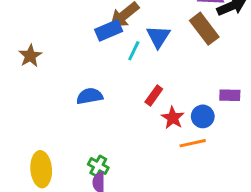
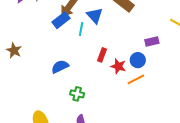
green cross: (98, 166) -> (77, 94), moved

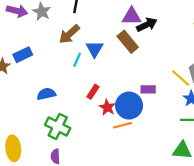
blue rectangle: (61, 20) -> (23, 55), moved
blue circle: (138, 60) -> (129, 106), size x1.6
green cross: (77, 94) -> (58, 126), size x1.6

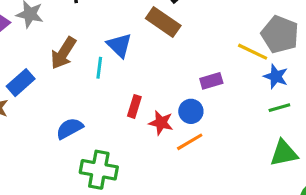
brown arrow: (69, 34) -> (63, 53), moved
blue circle: (129, 106) -> (191, 111), size x0.6

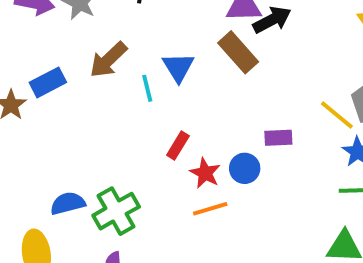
cyan line: (99, 68) -> (147, 88), turned -35
blue semicircle: (70, 128) -> (68, 203), moved
orange line: (190, 142) -> (210, 209), moved
green cross: (99, 170) -> (116, 211), turned 36

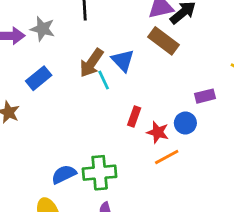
brown arrow: (108, 60) -> (91, 63), moved
blue rectangle: (48, 82) -> (39, 78), moved
green cross: (116, 211) -> (100, 173), turned 36

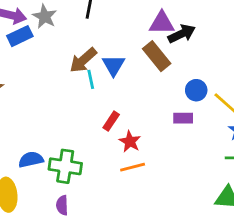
blue rectangle: (39, 78) -> (20, 36), moved
blue circle: (185, 123) -> (196, 90), moved

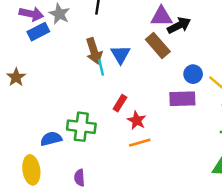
brown arrow: (83, 60) -> (94, 51), turned -65
purple rectangle: (183, 118) -> (182, 99), size x1.5
green cross: (65, 166) -> (81, 127), moved

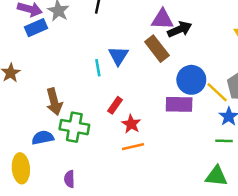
brown arrow: (94, 51) -> (54, 102), moved
blue circle: (193, 74) -> (191, 80), size x1.5

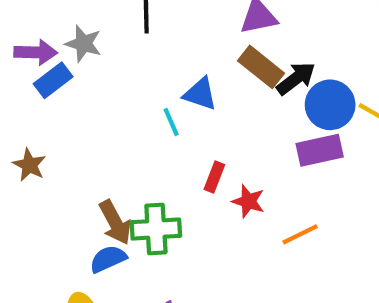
black arrow: (180, 29) -> (296, 78), moved
blue triangle: (118, 56) -> (200, 94), turned -30
brown arrow: (54, 102) -> (115, 222), moved
orange line: (133, 147) -> (300, 234), moved

